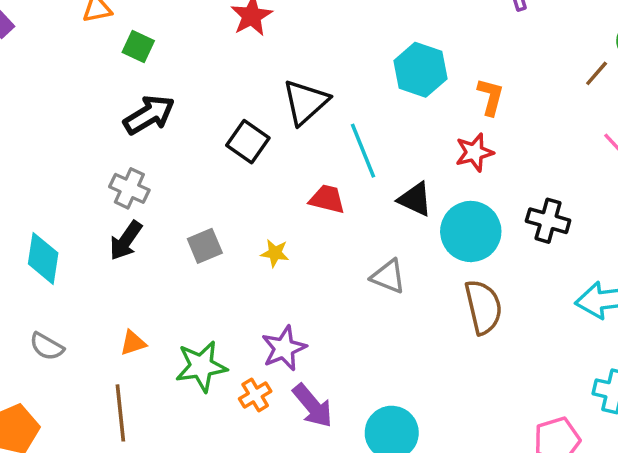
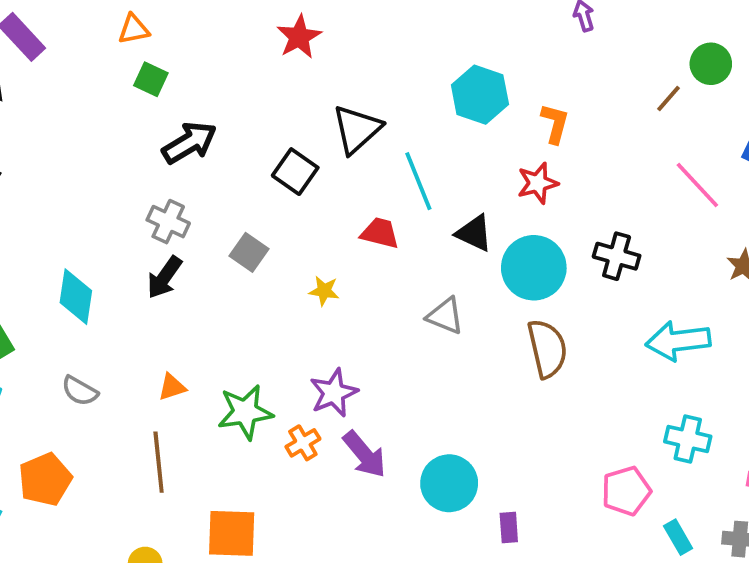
green square: (138, 46) -> (151, 79), moved
gray square: (205, 246) -> (249, 252), moved, turned -32

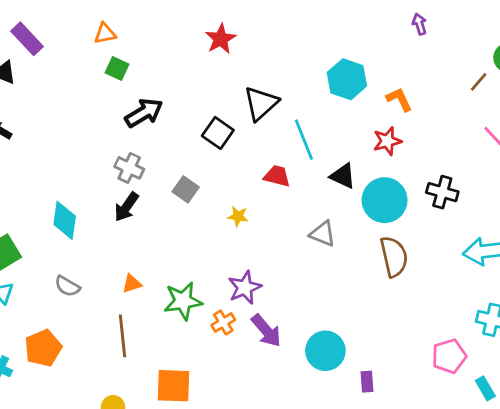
orange L-shape: (555, 123) -> (399, 99), turned -40

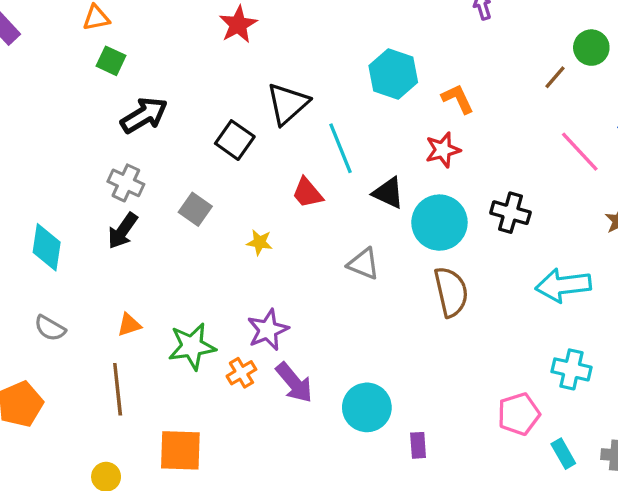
red trapezoid: (277, 176) -> (307, 193), turned -144

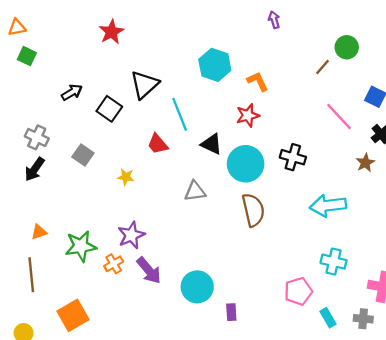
black arrow: (144, 115) -> (72, 92), moved, size x0.7
gray triangle: (364, 264) -> (195, 191), turned -30
orange square: (180, 450) -> (73, 315), turned -32

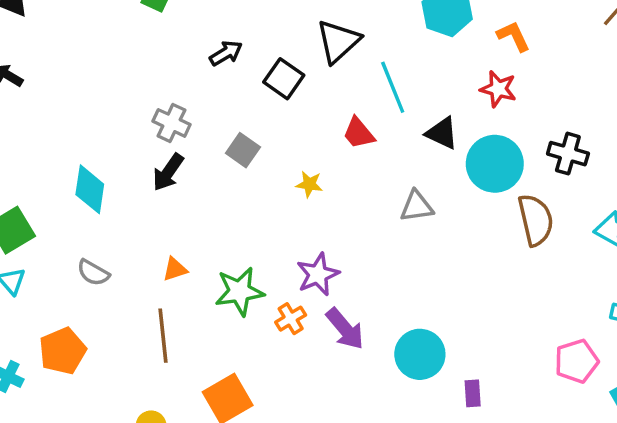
red star: (248, 115) -> (498, 89), turned 30
brown semicircle: (253, 210) -> (536, 220), moved

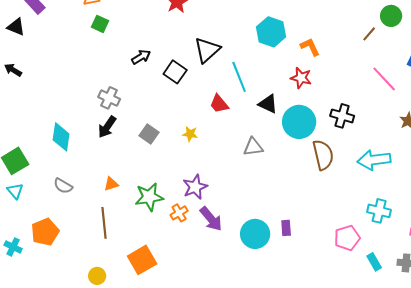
gray square: (243, 150) -> (149, 134), moved
purple rectangle: (473, 393) -> (286, 228), moved

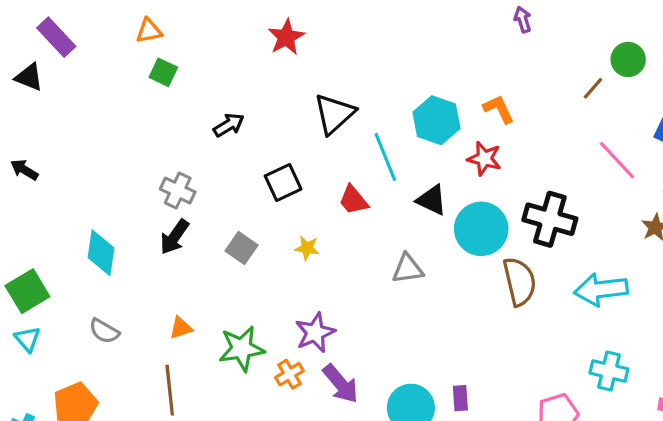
cyan hexagon: (271, 32) -> (436, 120), moved
black arrow: (13, 70) -> (24, 170), moved
black square: (175, 72) -> (283, 182), moved, turned 30
black cross: (342, 116) -> (550, 219), size x1.4

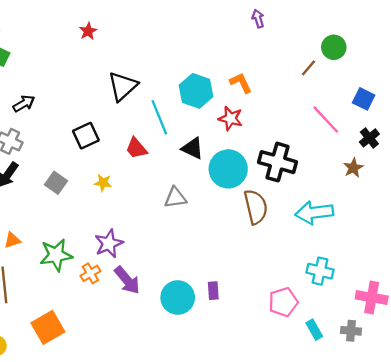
red star: (286, 37) -> (88, 31), size x0.7
black arrow: (229, 125) -> (24, 104), moved

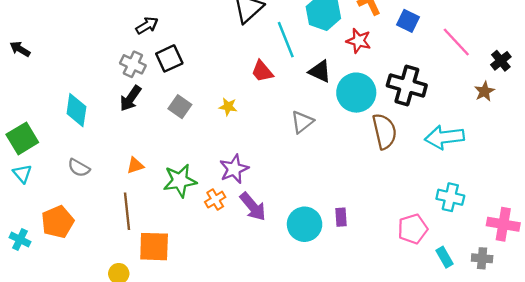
blue square: (364, 99) -> (408, 21), moved
black square: (86, 136) -> (169, 58), moved
gray triangle: (175, 198) -> (302, 122), turned -30
orange square: (48, 327) -> (154, 247), moved, turned 32

